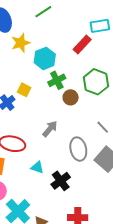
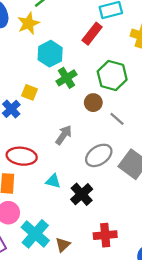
yellow star: (21, 43) -> (28, 23), moved
brown circle: (71, 97) -> (93, 103), moved
gray line: (103, 127) -> (117, 119), moved
gray ellipse: (78, 149) -> (99, 155), turned 75

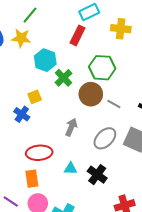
yellow star: (28, 23) -> (21, 38), turned -30
yellow square: (30, 92) -> (35, 97), turned -32
brown circle: (93, 103) -> (91, 94), size x1.5

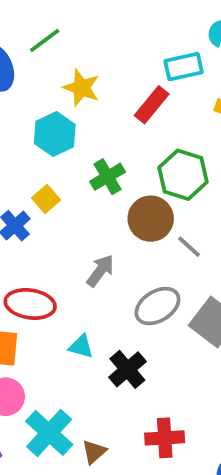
green line: (30, 15) -> (45, 40), moved
yellow star: (21, 38) -> (82, 88), moved
cyan hexagon: (45, 60) -> (55, 134), moved
yellow square: (35, 97) -> (46, 199), turned -32

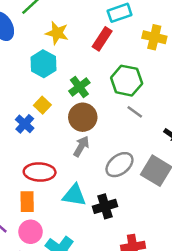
brown circle: (151, 219) -> (83, 117), moved
gray line: (189, 247) -> (135, 112), moved
cyan triangle: (81, 347) -> (74, 195), size x1.5
black cross: (127, 369) -> (105, 206), turned 30

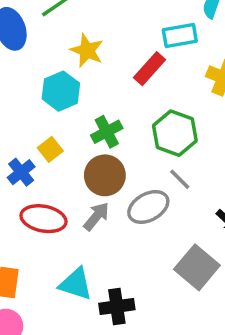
gray ellipse: (119, 165) -> (148, 207), moved
red ellipse: (40, 172) -> (43, 219), moved

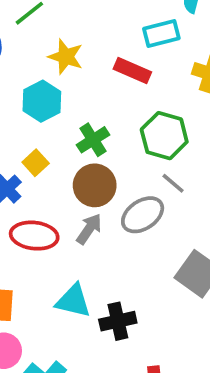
red rectangle: (150, 69) -> (132, 70), turned 76

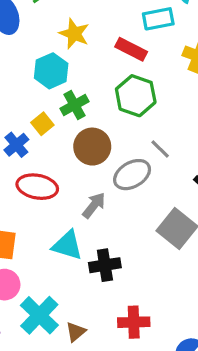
green hexagon: (164, 136) -> (136, 96), moved
green cross: (93, 140) -> (74, 105), moved
gray arrow: (89, 229) -> (94, 205), moved

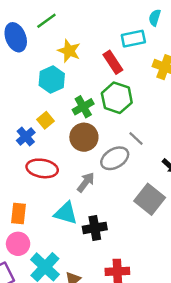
red rectangle: (131, 49) -> (113, 62), turned 30
green cross: (74, 105) -> (83, 107), moved

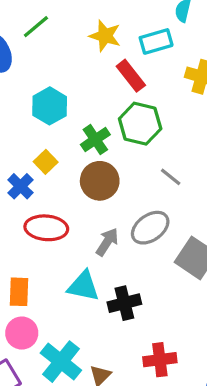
yellow star: (69, 51) -> (105, 36), moved
gray ellipse: (115, 158) -> (150, 228), moved

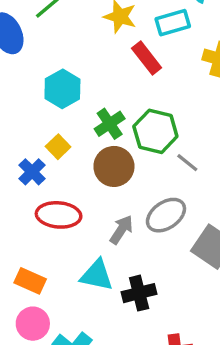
green hexagon: (140, 124) -> (155, 131), moved
orange rectangle: (19, 292) -> (30, 281), turned -68

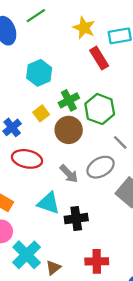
yellow square: (58, 147) -> (41, 113), moved
gray line: (187, 163) -> (120, 142), moved
gray arrow: (121, 230) -> (69, 174), turned 96

